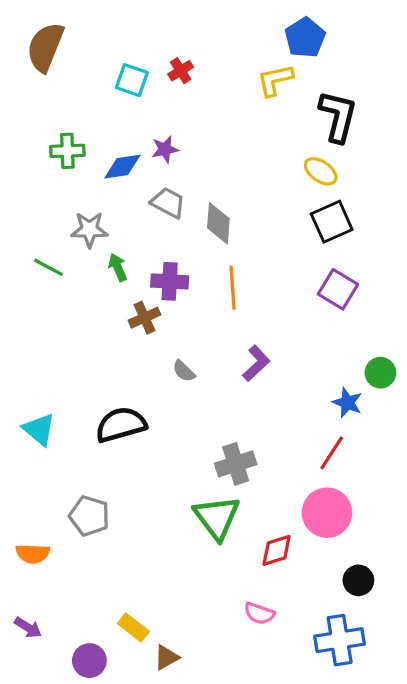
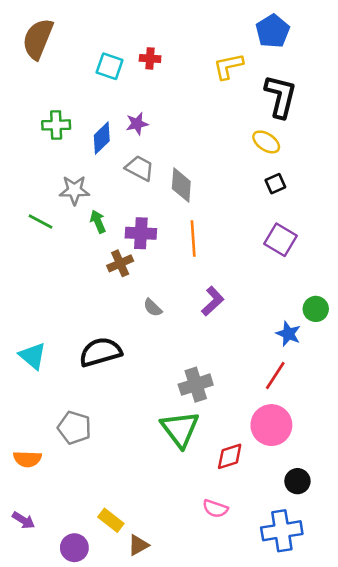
blue pentagon: (305, 38) -> (273, 31), moved
red cross: (181, 71) -> (150, 58), turned 36
blue diamond: (122, 167) -> (102, 138), turned -36
black square: (332, 222) -> (275, 184), size x0.6

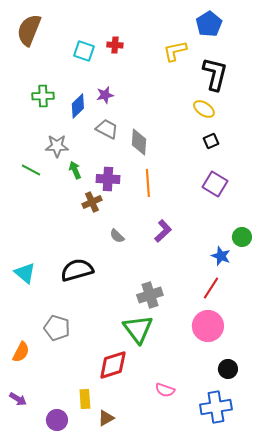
red diamond: (230, 456) -> (113, 365), moved, size x1.4
orange semicircle: (27, 459) -> (21, 352), turned -65
yellow rectangle: (111, 520) -> (85, 399), turned 48

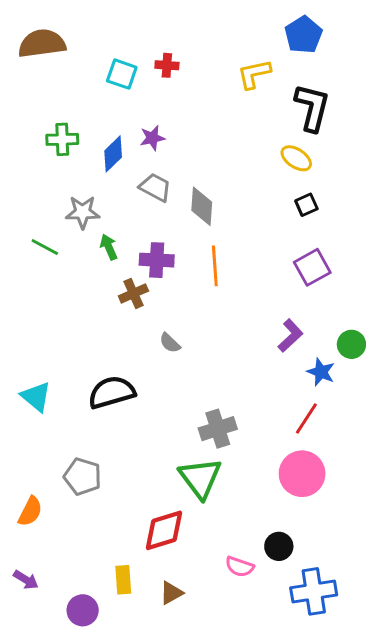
brown semicircle: (29, 30) -> (42, 43), turned 60
purple square: (215, 184) -> (312, 267), turned 30
purple L-shape: (163, 231) -> (290, 336), moved
black circle: (228, 369) -> (279, 546), moved
brown triangle: (106, 418) -> (171, 593), moved

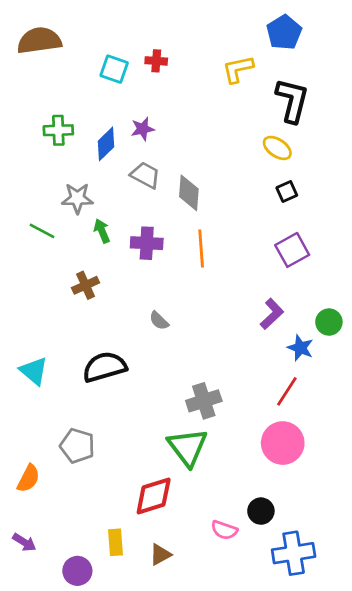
brown cross: (133, 293) -> (86, 285), moved

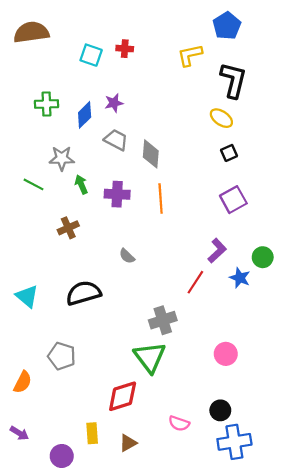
red line: (287, 391) -> (195, 282), moved
pink circle: (283, 443) -> (226, 354), size x0.7
black circle: (261, 511) -> (220, 410), moved

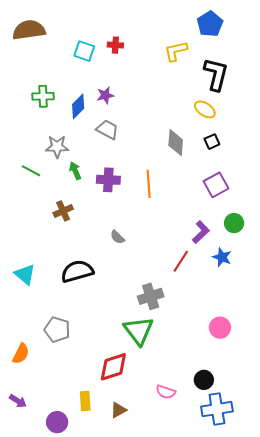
gray diamond: (151, 154) -> (176, 143), moved
green circle: (263, 257) -> (234, 223), moved
pink circle: (226, 354) -> (220, 328), moved

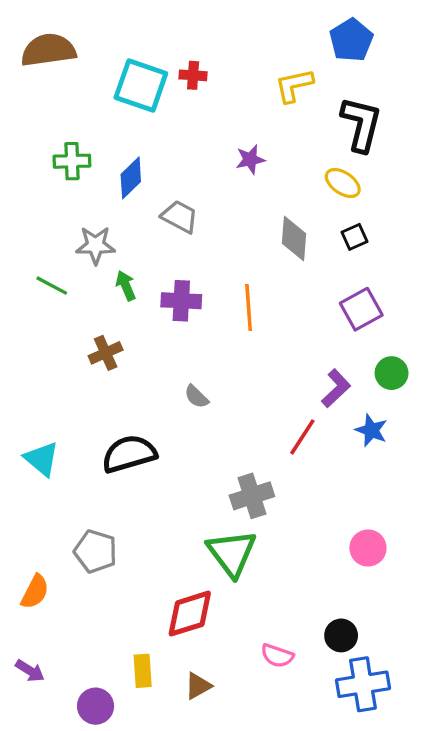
cyan square: (84, 51) -> (141, 85), size x1.5
purple star: (105, 95) -> (250, 159), moved

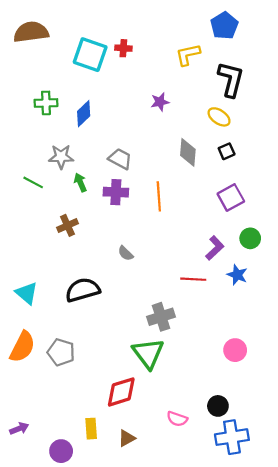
gray trapezoid: (180, 217) -> (120, 159), moved
red line: (302, 437) -> (193, 279), turned 60
orange semicircle: (35, 592) -> (22, 347), moved, size x1.4
purple arrow: (30, 671) -> (19, 429), turned -54

